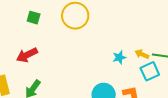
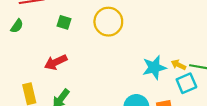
cyan star: (119, 57) -> (154, 68), size x1.6

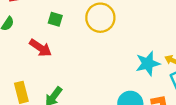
red arrow: (56, 62) -> (40, 48), moved, turned -120

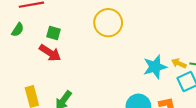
green square: (55, 19) -> (54, 33), moved

